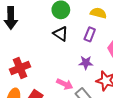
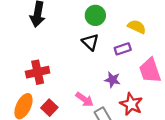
purple rectangle: (90, 34) -> (123, 49), turned 40

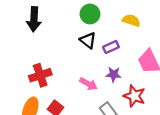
purple rectangle: (123, 49) -> (111, 47), moved
pink arrow: (84, 99) -> (88, 84), moved

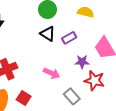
purple star: (114, 74) -> (82, 62), moved

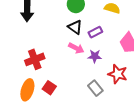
purple star: (82, 62) -> (95, 56), moved
pink arrow: (52, 73) -> (76, 48), moved

